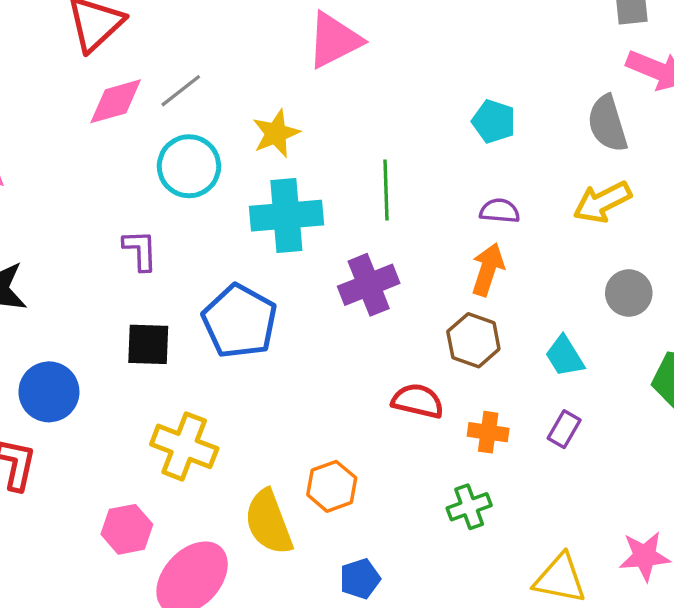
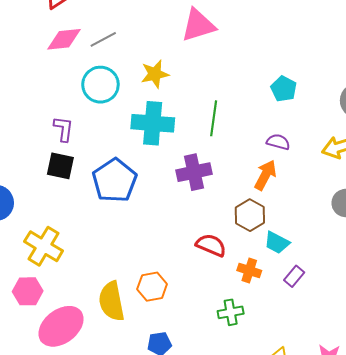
black square: (148, 344) -> (60, 166), moved
cyan trapezoid: (565, 356) -> (277, 243), moved, turned -40
yellow cross: (184, 446) -> (44, 246), moved

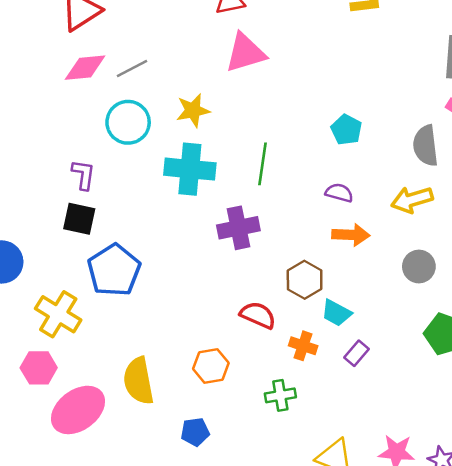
orange arrow: (265, 175) -> (351, 235), moved, turned 64
blue pentagon: (115, 181) -> (114, 270), moved
orange hexagon: (152, 287) -> (211, 366), moved

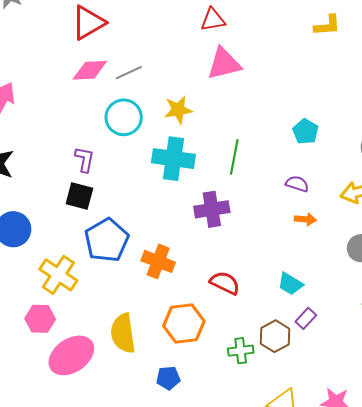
orange arrow: (351, 235) -> (305, 219), size x0.7
brown hexagon: (305, 280) -> (275, 336), moved
orange cross: (303, 346) -> (158, 261), moved, size x1.4
orange hexagon: (211, 366) -> (184, 324), size x1.4

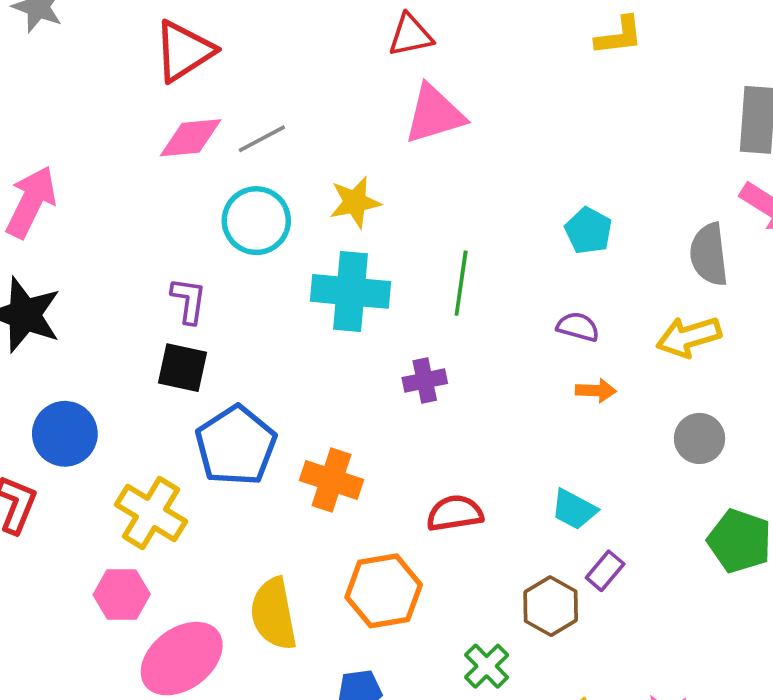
purple cross: (212, 209) -> (425, 381), size x0.7
red semicircle: (225, 283) -> (455, 513), turned -32
green cross: (241, 351) -> (487, 666), moved, turned -35

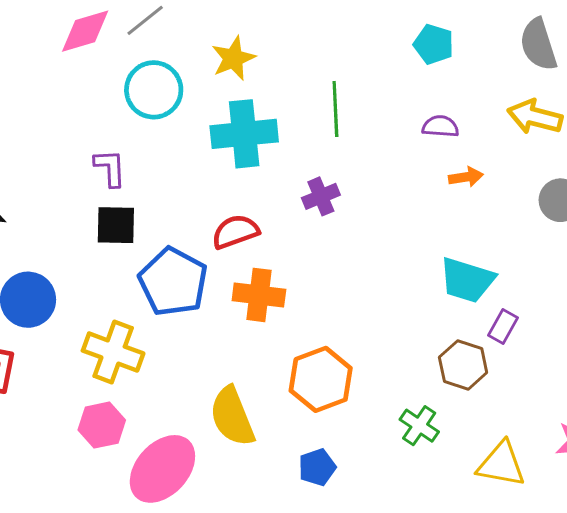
yellow arrow: (689, 337) -> (535, 117), turned 42
cyan trapezoid: (574, 509) -> (467, 280), size x1.4
red semicircle: (455, 513) -> (235, 232), moved

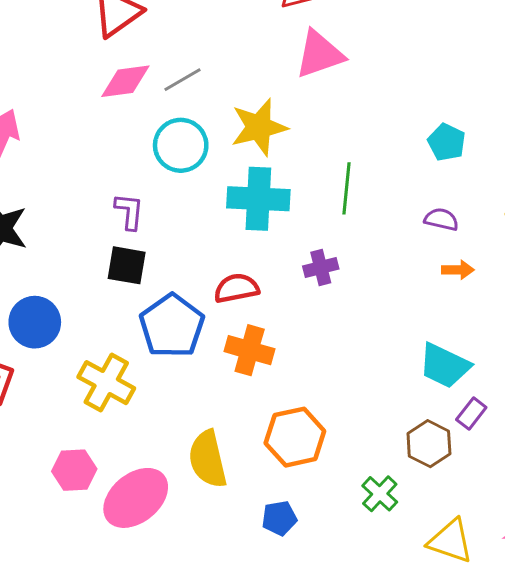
yellow star: (233, 58) -> (259, 127), size x1.4
pink hexagon: (102, 425) -> (74, 470), moved

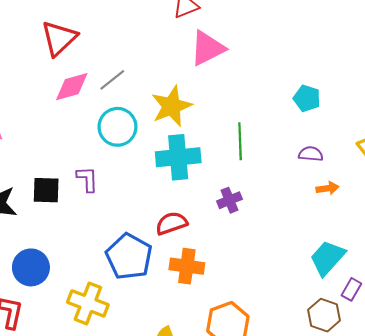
black square: (127, 265) -> (46, 190), moved
cyan trapezoid: (444, 366) -> (327, 258), turned 114

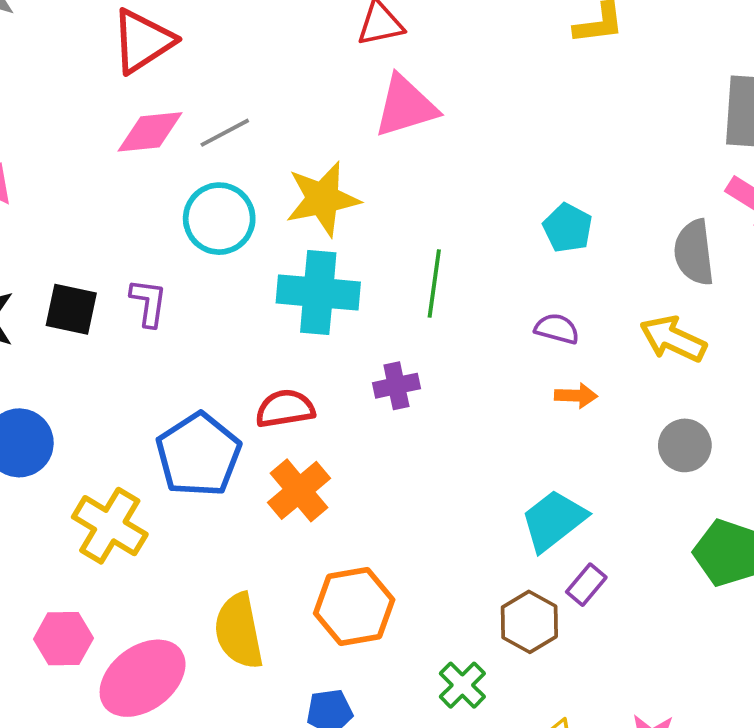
orange cross: (187, 266) -> (299, 490), turned 32

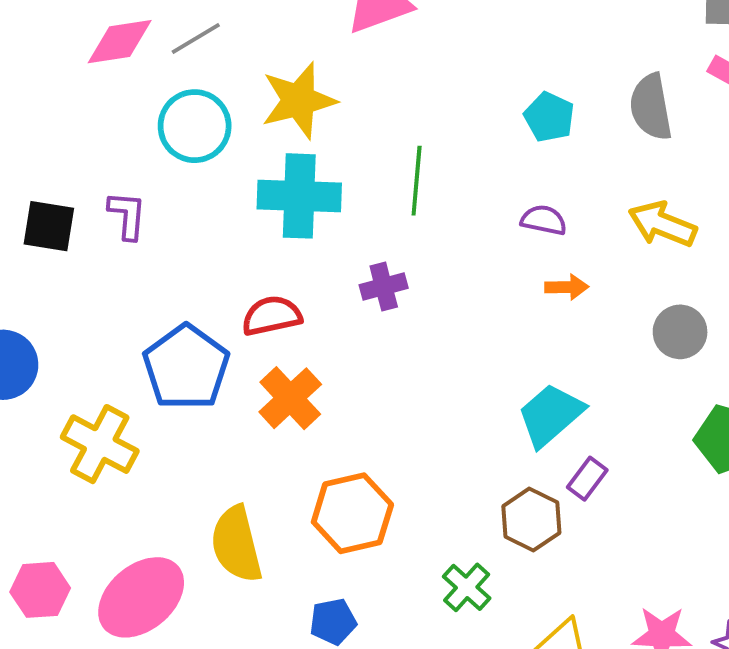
gray semicircle: (694, 252) -> (651, 107), moved
pink hexagon: (63, 639) -> (40, 590), moved

